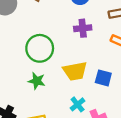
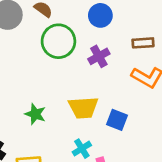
purple cross: (83, 28) -> (99, 56), turned -30
green circle: (40, 48) -> (58, 41), moved

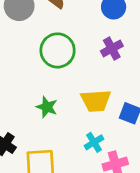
green circle: (58, 41) -> (58, 50), moved

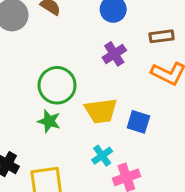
green circle: (58, 50) -> (57, 85), moved

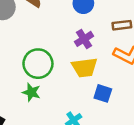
yellow trapezoid: (101, 111) -> (85, 68), moved

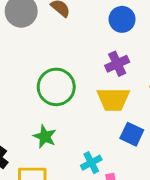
green star: (31, 92) -> (45, 137), moved

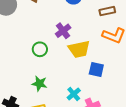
purple cross: (117, 64) -> (63, 31), moved
green circle: (56, 87) -> (40, 49), size x0.6

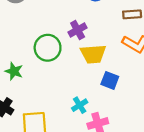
green circle: (40, 49) -> (48, 48), size x1.5
green star: (39, 84) -> (14, 71), moved

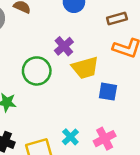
cyan cross: (80, 105) -> (70, 137), moved

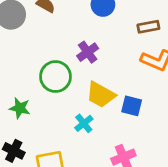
yellow trapezoid: (85, 68) -> (101, 95), moved, turned 40
cyan cross: (70, 137) -> (84, 123), moved

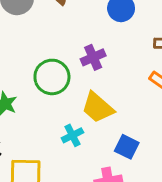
blue square: (132, 106) -> (127, 147), moved

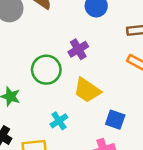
cyan cross: (72, 135) -> (59, 121), moved

